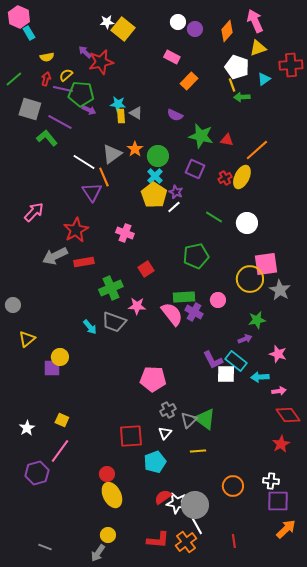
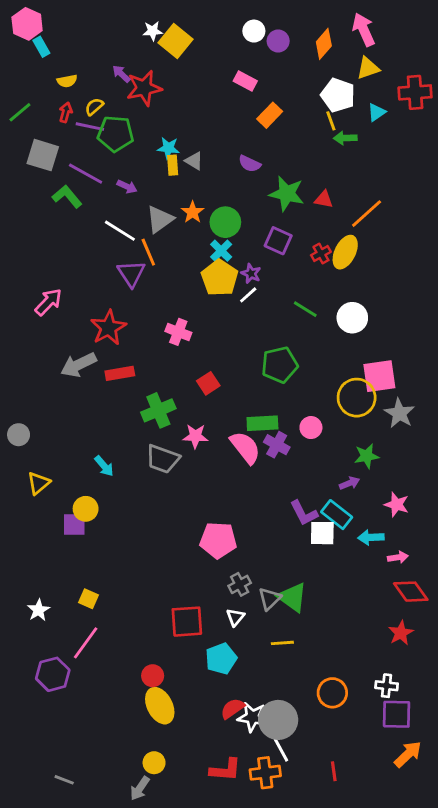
purple arrow: (89, 110) -> (127, 186), moved
cyan arrow: (90, 327) -> (104, 466), moved
orange cross: (186, 542) -> (265, 773), turned 30

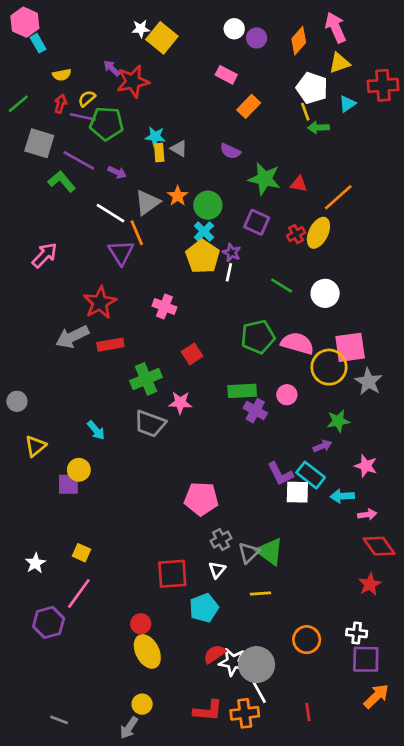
white line: (248, 295) -> (229, 272), turned -36
pink arrow: (49, 302) -> (45, 255), moved
pink semicircle: (245, 448) -> (297, 343), moved, turned -36

